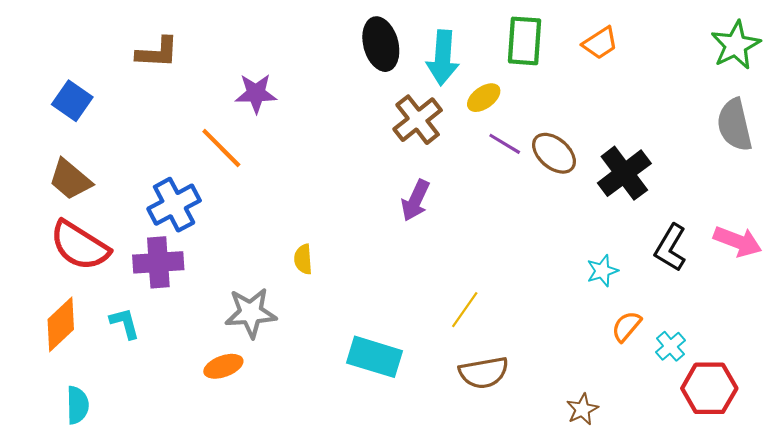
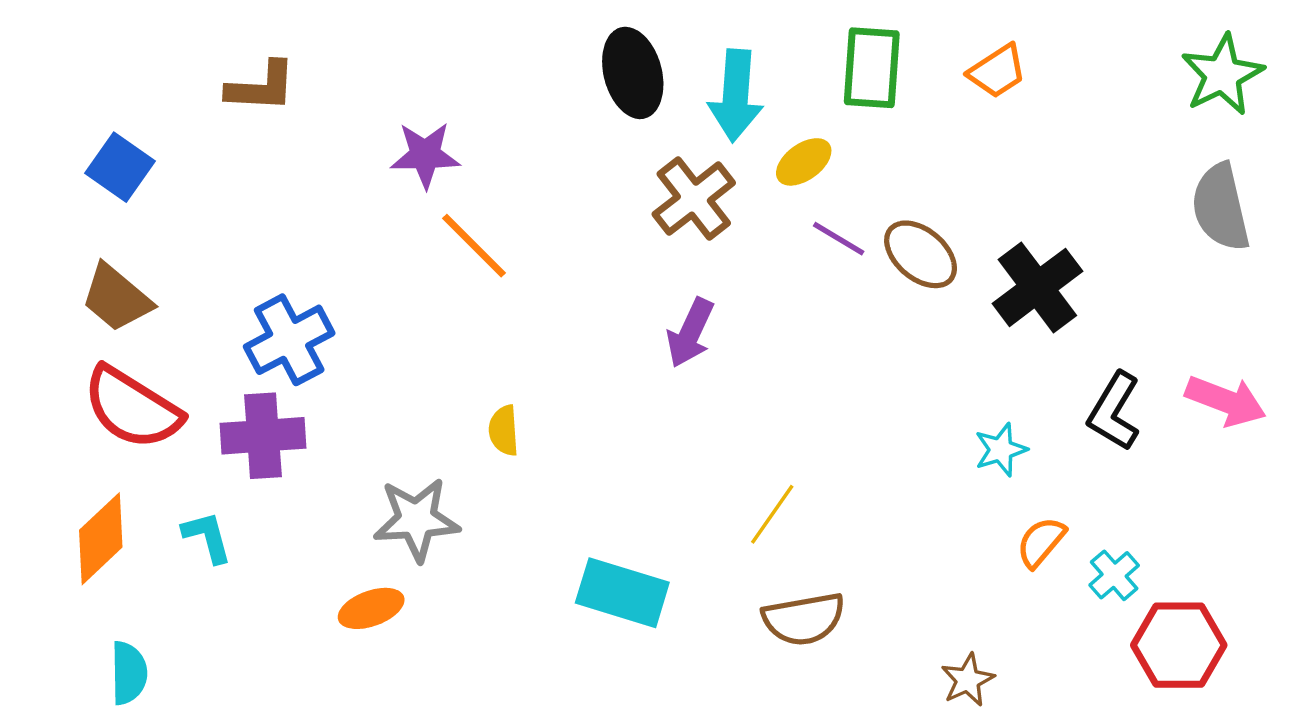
orange line: (221, 148) -> (474, 246), moved

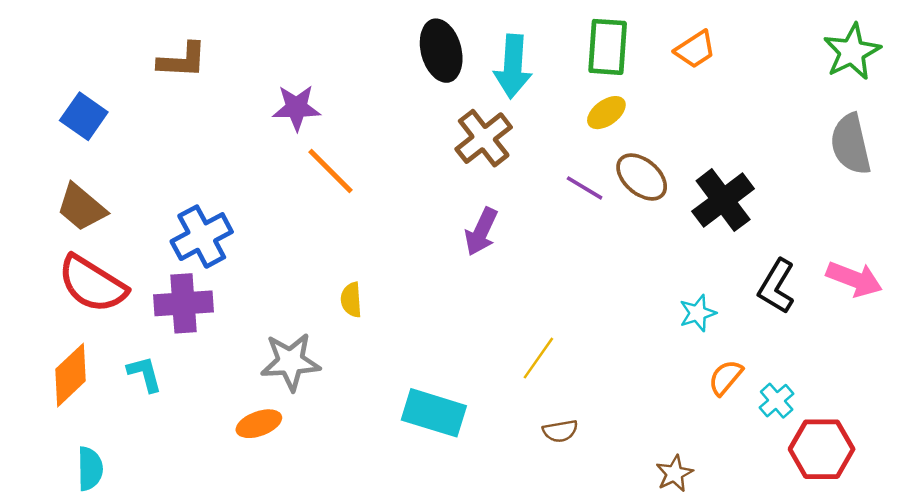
yellow ellipse: (804, 162) -> (606, 113), moved
purple line: (839, 239) -> (585, 188), moved
brown semicircle: (804, 619) -> (560, 431), size x0.6

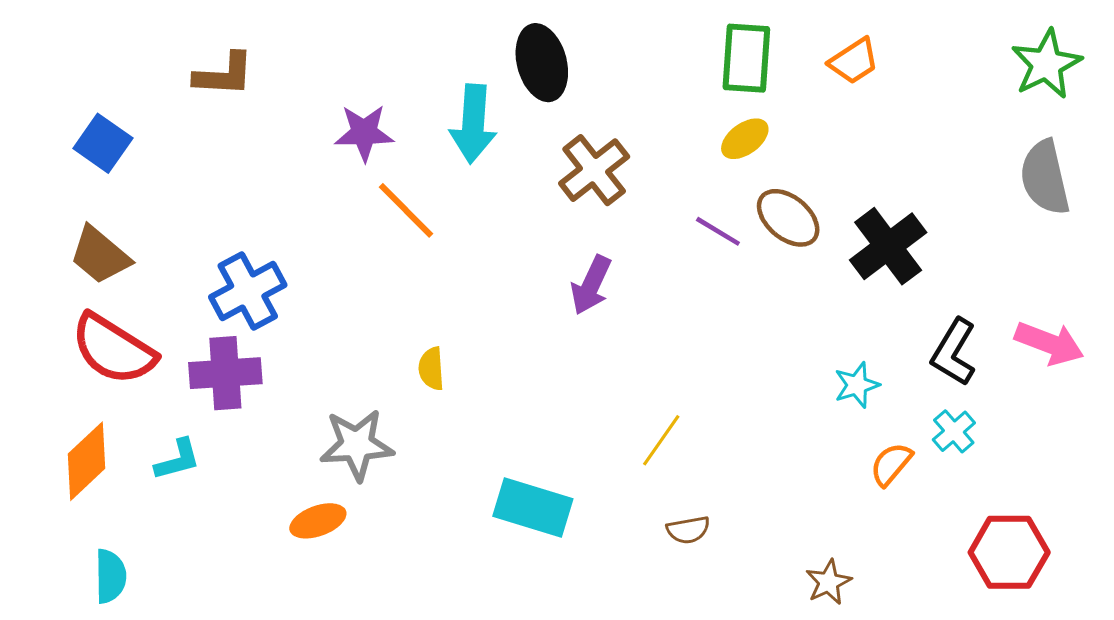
cyan arrow: (513, 66) -> (473, 124), moved
cyan L-shape: (145, 374) -> (178, 460), turned 90
cyan cross: (777, 401) -> (954, 431), moved

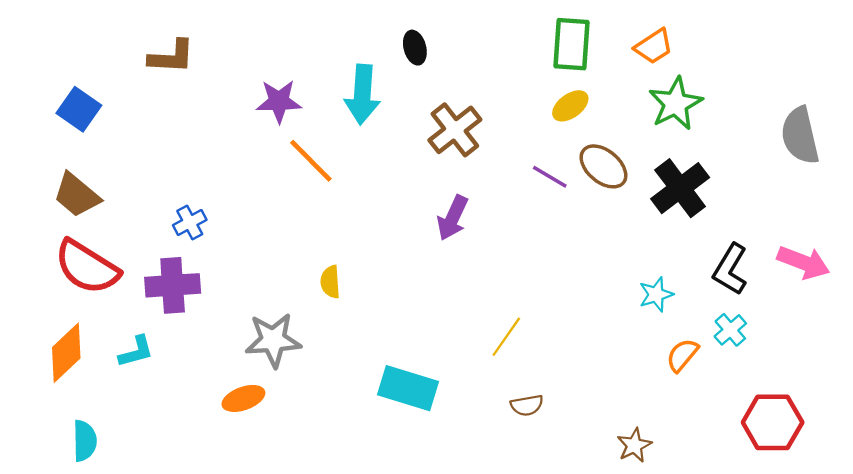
black ellipse: (542, 63) -> (415, 48), size x0.6
green star: (1046, 64) -> (675, 104), moved
blue cross: (248, 291) -> (190, 222), size x0.6

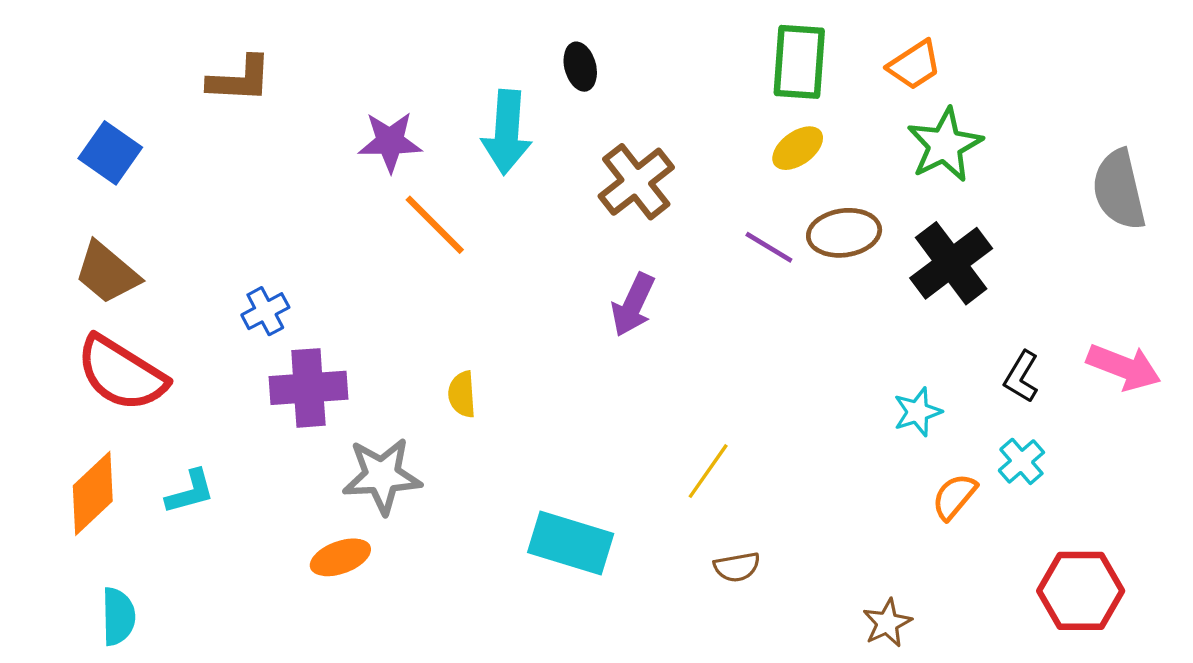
brown ellipse: (603, 166) -> (844, 233), turned -48
black L-shape: (730, 269) -> (1021, 377), size x0.7
purple cross: (173, 285) -> (308, 388), moved

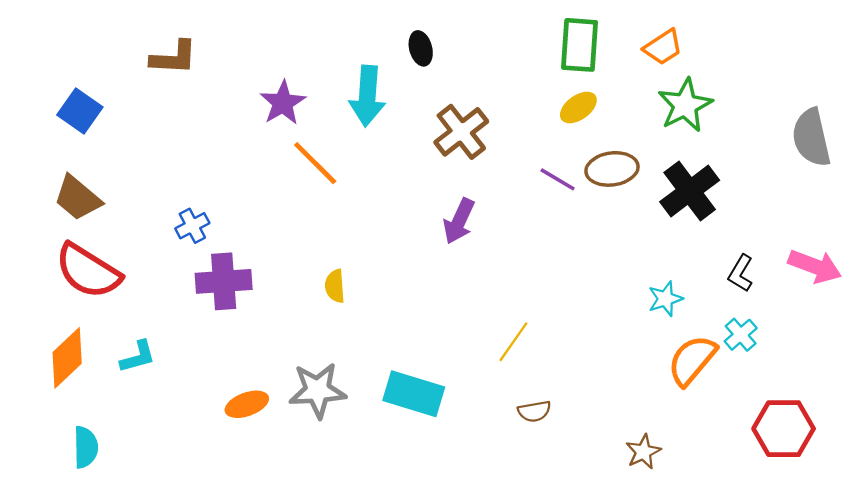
purple star: (390, 142) -> (283, 103), turned -30
gray star: (382, 476) -> (318, 390), moved
orange semicircle: (954, 497) -> (692, 360), size x1.5

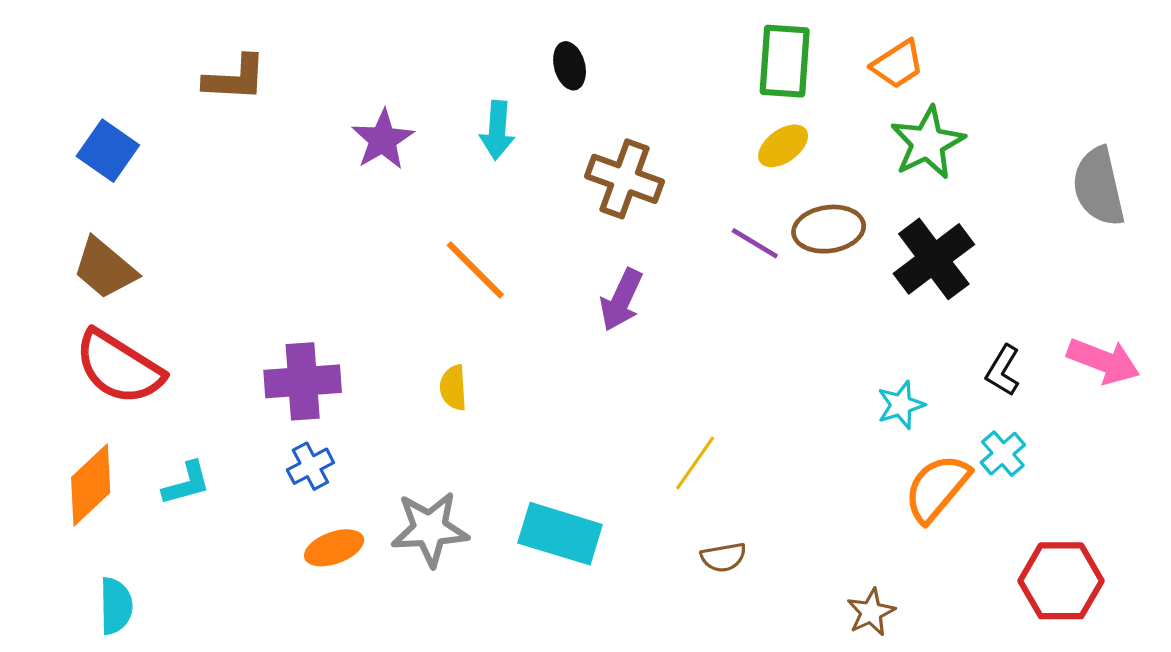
cyan arrow: (367, 96) -> (497, 130), size x0.7
brown cross: (461, 132) -> (624, 179), turned -32
orange line: (315, 163) -> (475, 270), moved
blue cross: (192, 226) -> (310, 466), moved

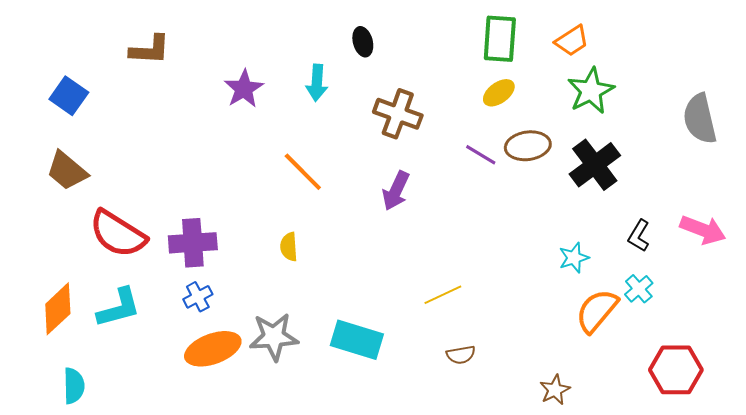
red semicircle: (119, 367) -> (118, 234), moved
yellow line: (695, 463) -> (443, 295), turned 30
cyan L-shape: (186, 483) -> (119, 308), size x1.4
orange ellipse: (334, 548) -> (213, 349), size x1.5

